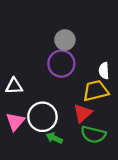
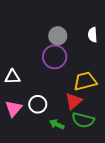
white semicircle: (104, 71) -> (93, 35), moved
white circle: (42, 117) -> (38, 104), size x0.7
green arrow: (54, 138) -> (57, 124), moved

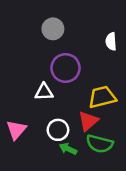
gray circle: (58, 36) -> (53, 29), moved
white triangle: (12, 77) -> (44, 92), moved
white circle: (38, 104) -> (58, 130), moved

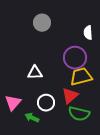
purple circle: (66, 68) -> (75, 58), moved
green arrow: (68, 149) -> (32, 118), moved

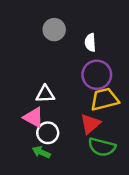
white semicircle: (88, 33) -> (90, 42), moved
pink triangle: (13, 103) -> (34, 117), moved, turned -42
white circle: (46, 103) -> (48, 133), moved

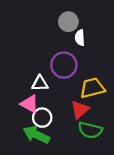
gray circle: (54, 30) -> (68, 22), moved
purple circle: (97, 75) -> (64, 65), moved
green arrow: (41, 152) -> (36, 135), size x1.6

